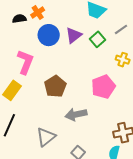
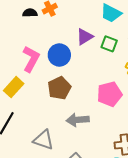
blue circle: (49, 35) -> (59, 55), moved
green square: (97, 39) -> (109, 44), turned -35
gray triangle: (46, 137) -> (43, 140), turned 50

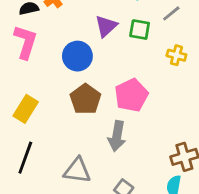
pink L-shape: (31, 59) -> (25, 42), moved
pink pentagon: (110, 94) -> (131, 95), moved
gray arrow: (78, 120) -> (117, 136), turned -65

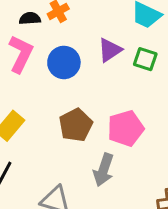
blue circle: (77, 56) -> (64, 62), moved

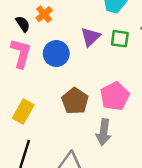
black semicircle: (30, 18) -> (23, 24), turned 70

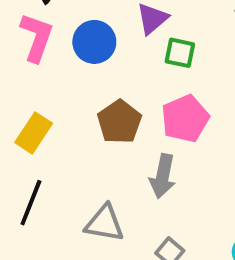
green square: (120, 39) -> (180, 53), moved

